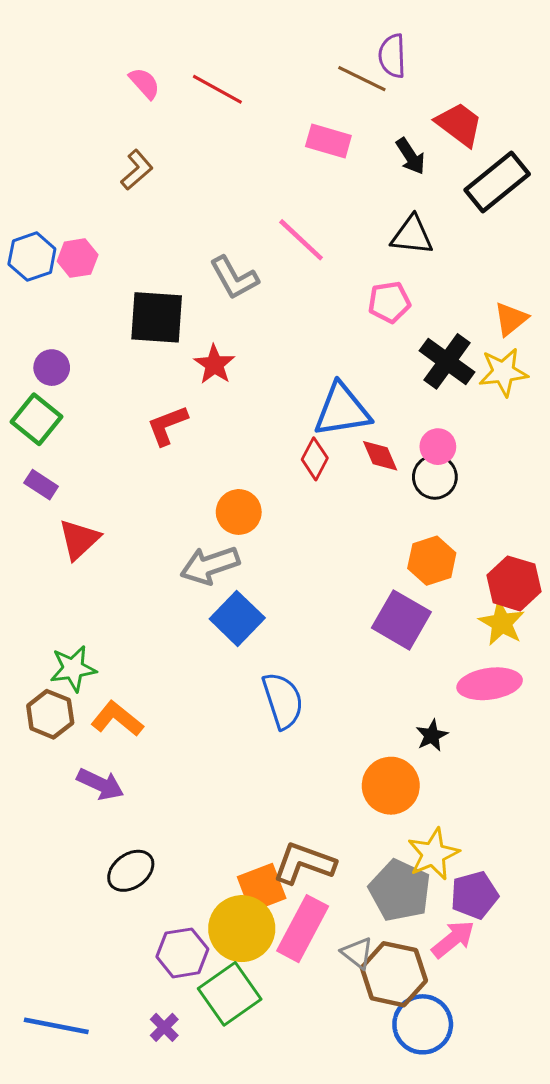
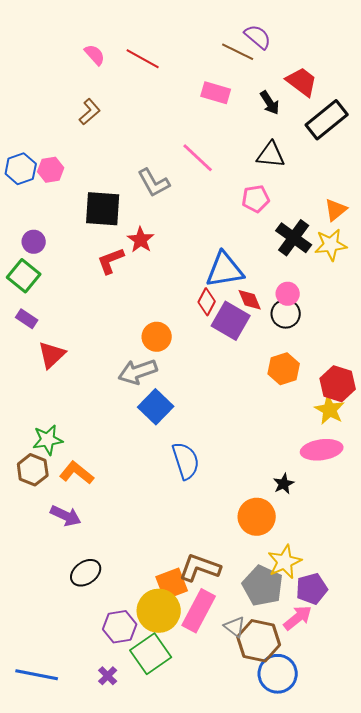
purple semicircle: (392, 56) -> (258, 37), turned 132
red L-shape: (167, 425) -> (111, 261), moved
purple square: (401, 620) -> (231, 321), moved

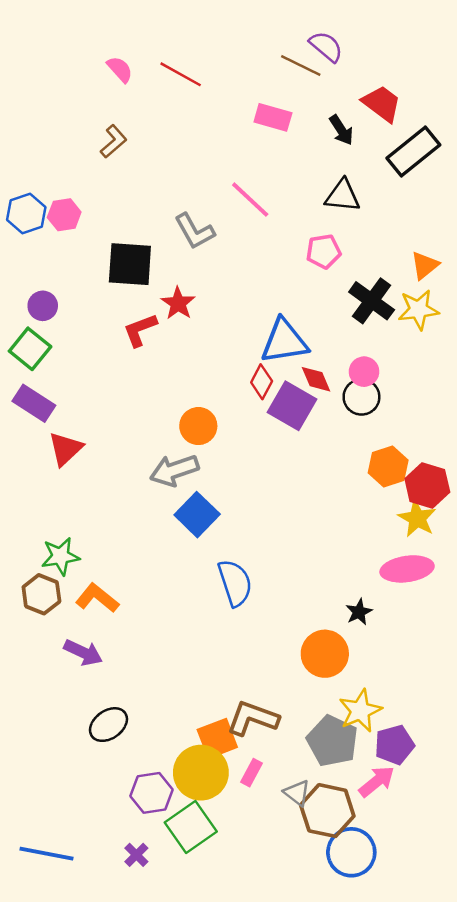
purple rectangle: (27, 319) -> (34, 403), size x1.5
orange hexagon: (284, 369) -> (388, 466), moved
pink rectangle: (199, 611) -> (251, 773), size x0.5

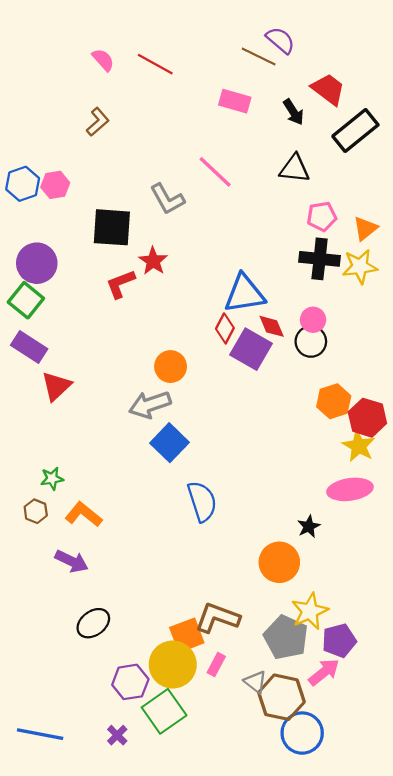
pink pentagon: (324, 251) -> (322, 216), moved
black cross: (372, 301) -> (320, 259), turned -30
purple circle: (43, 306) -> (37, 263), size x1.6
green star: (60, 556) -> (52, 479), size x0.7
brown hexagon: (41, 594) -> (36, 511), size x0.7

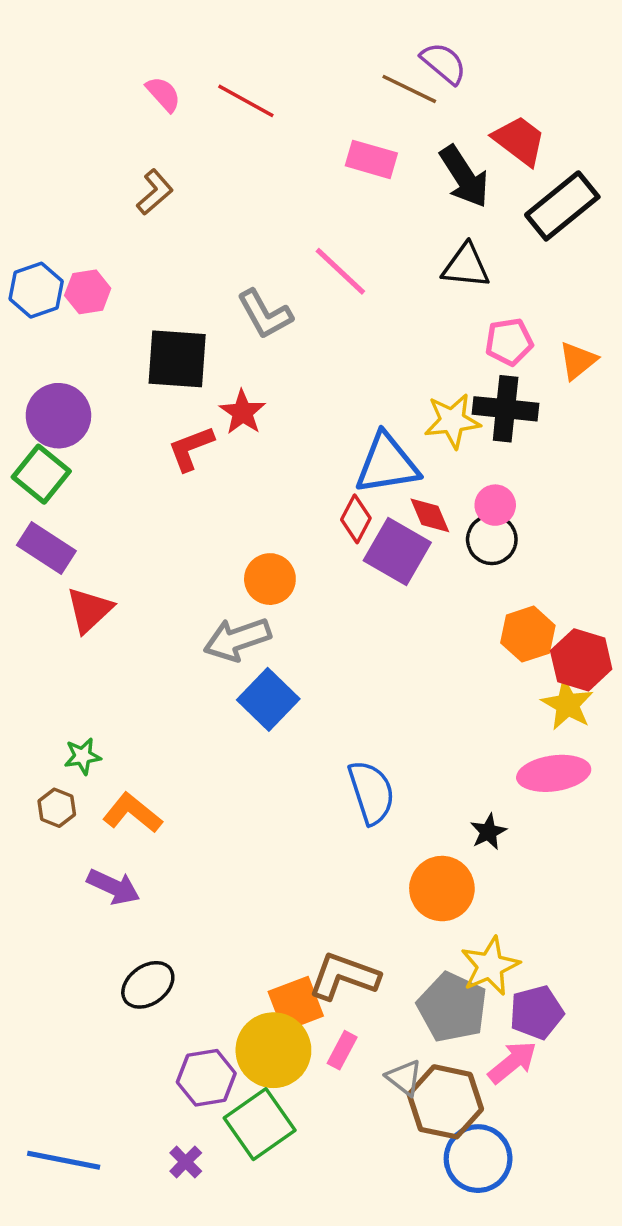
black arrow: (293, 112) -> (464, 177), size x1.5
yellow star: (360, 266) -> (452, 421), moved
blue semicircle: (202, 501) -> (371, 792), moved

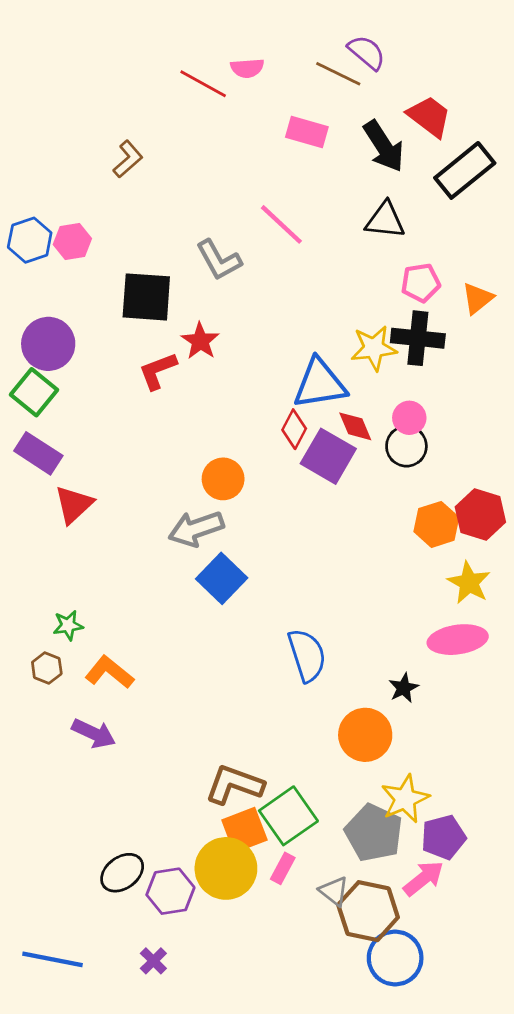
pink semicircle: (163, 94) -> (247, 68), moved, turned 128
red hexagon: (581, 660) -> (480, 514), moved
brown L-shape: (344, 976) -> (234, 785), moved
black ellipse: (148, 985) -> (122, 873), moved
green square: (260, 1124) -> (288, 816), moved

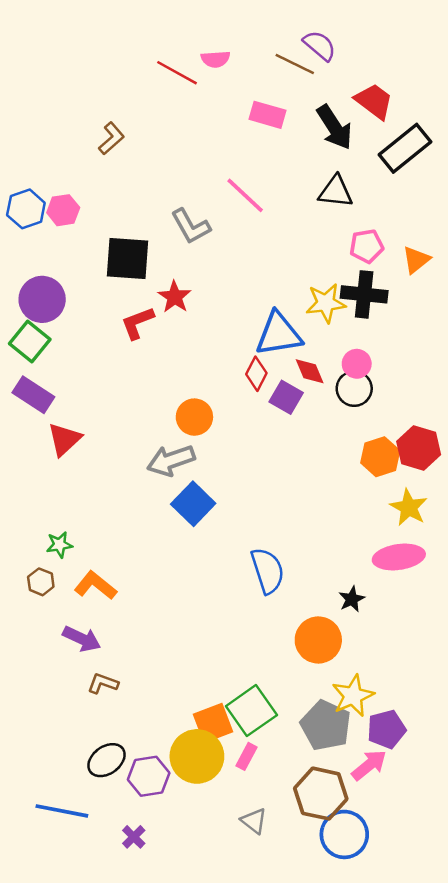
purple square: (328, 456) -> (286, 397), size x0.7
brown L-shape: (234, 785) -> (103, 683), moved, size x0.6
gray triangle: (334, 891) -> (254, 821), moved
blue line: (52, 959) -> (62, 811), moved

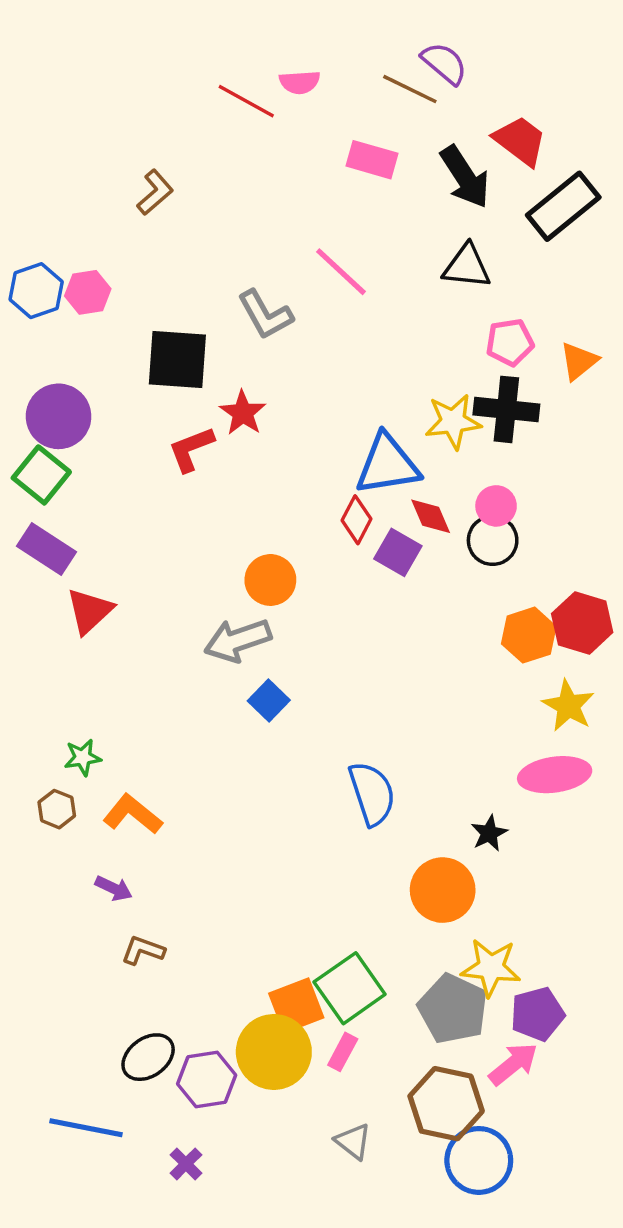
blue square: (193, 504) -> (269, 701), size x0.7
purple arrow: (82, 639) -> (114, 888), size x0.7
yellow star: (353, 696) -> (491, 968), turned 30

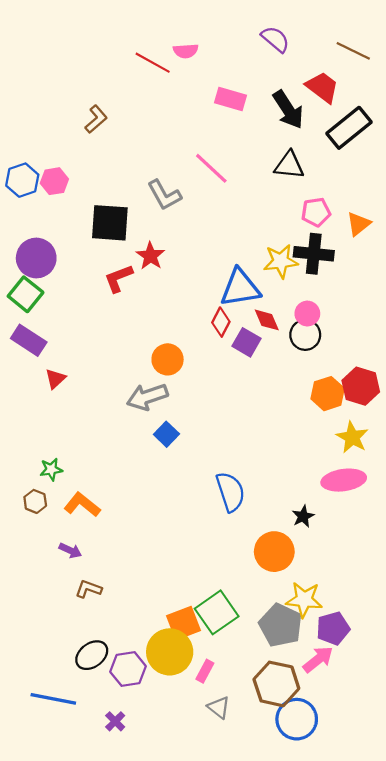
brown line: (410, 89) -> (353, 51), moved
red triangle: (90, 611) -> (55, 379), size x0.7
pink rectangle: (343, 1052) -> (205, 671), moved

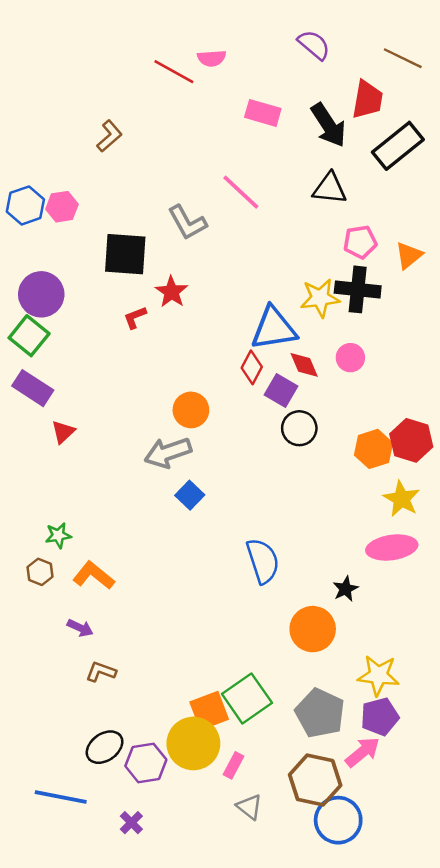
red trapezoid: (322, 87) -> (367, 100), turned 63
red L-shape: (118, 278) -> (135, 317), size x0.7
black circle: (305, 335) -> (299, 428), moved
yellow star: (304, 600) -> (378, 675), moved

